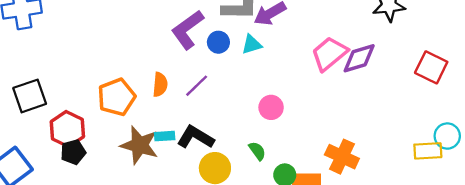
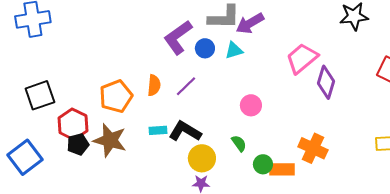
purple diamond: (359, 58) -> (326, 82), moved, turned -56
brown star: (139, 145) -> (110, 140), moved

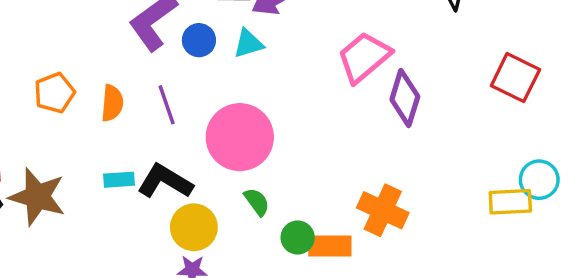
purple line: (186, 86) -> (167, 105), turned -65
orange pentagon: (116, 96) -> (54, 93), moved, size x0.7
pink circle: (251, 105) -> (240, 137), moved, size x1.8

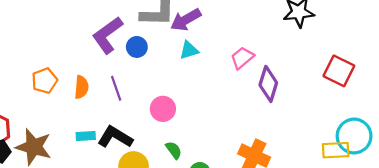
cyan triangle: (248, 44) -> (189, 50), moved
pink trapezoid: (364, 57) -> (242, 58), size x0.7
pink circle: (240, 137) -> (163, 109), size x0.6
cyan circle: (539, 180) -> (354, 136), size x1.4

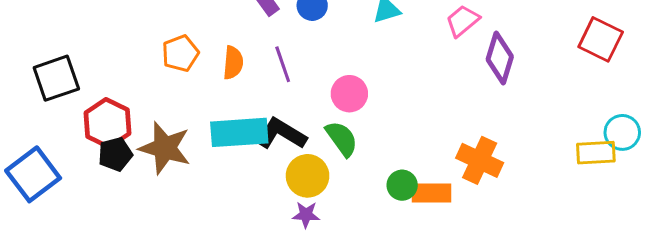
cyan rectangle: (86, 136) -> (239, 132), size x2.0
cyan circle: (354, 136) -> (622, 132), size x0.7
green semicircle: (174, 150) -> (342, 139), moved, size x1.4

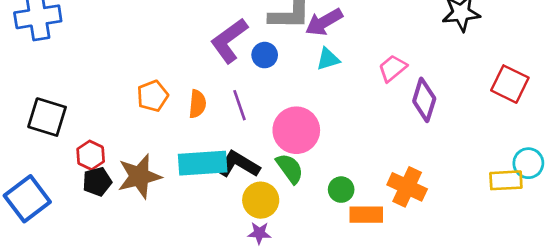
black square: (56, 78) -> (47, 117), turned 36
pink circle: (349, 94) -> (296, 130), size x1.5
red hexagon: (107, 123) -> (91, 155), size x0.7
brown star: (165, 148) -> (139, 176), turned -30
green circle: (402, 185) -> (341, 190), moved

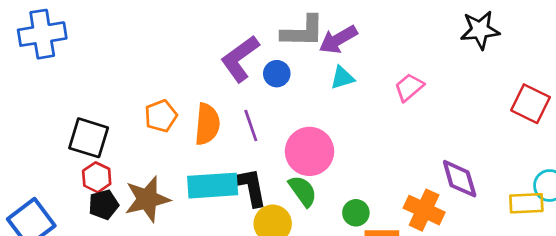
purple diamond: (424, 100) -> (460, 179), moved, turned -33
orange semicircle: (197, 104) -> (207, 124), size x1.4
black square: (47, 117) -> (89, 138), moved
black L-shape: (238, 164) -> (249, 187), turned 48

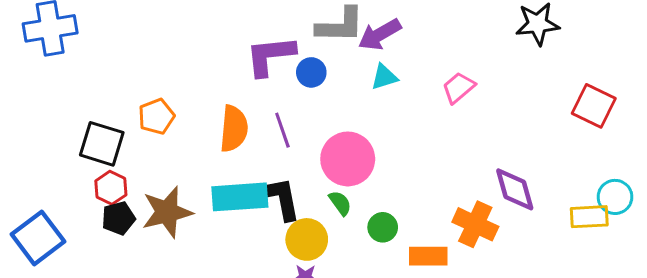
purple L-shape: (240, 59) -> (270, 56), turned 30
orange pentagon: (161, 116) -> (156, 116), moved
green semicircle: (303, 191) -> (340, 203), size x0.7
green circle: (356, 213) -> (383, 227), moved

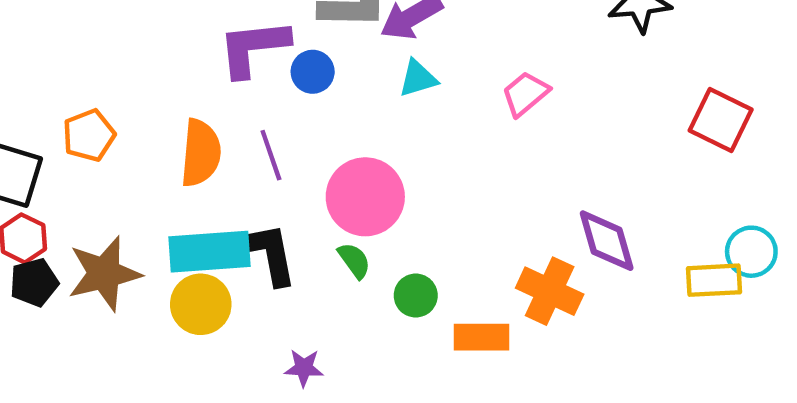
yellow circle: (307, 239) -> (201, 304), moved

